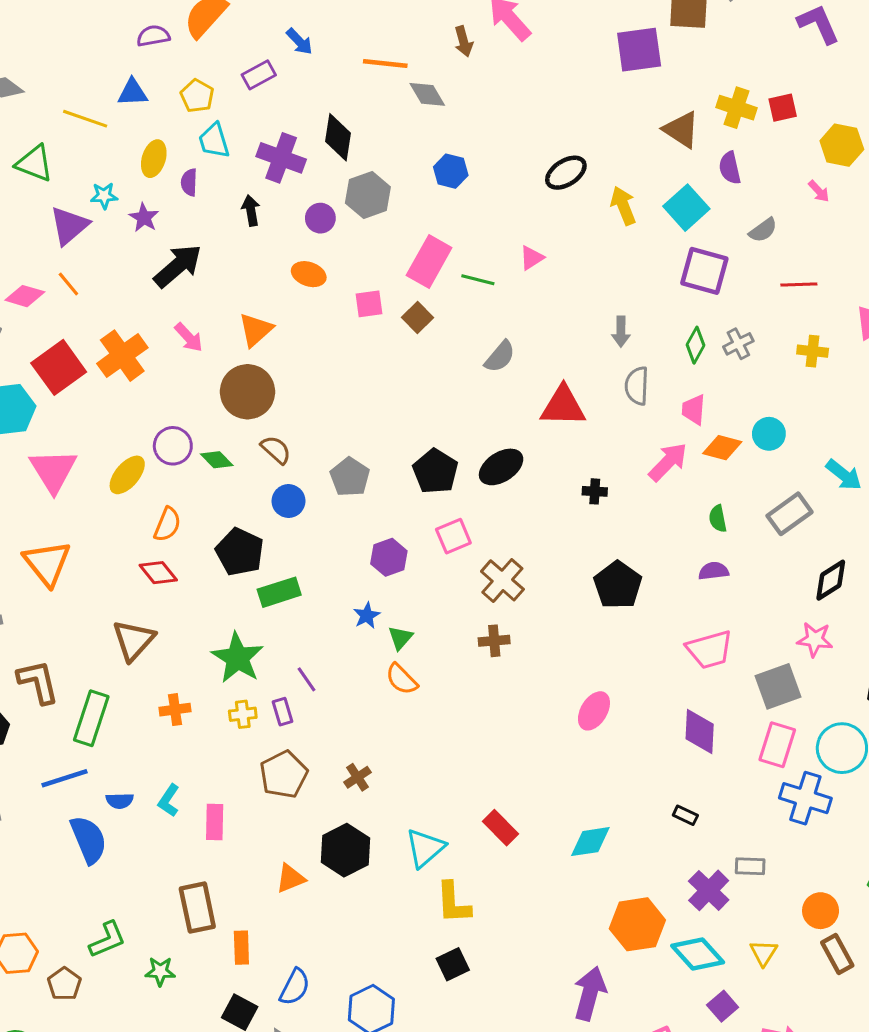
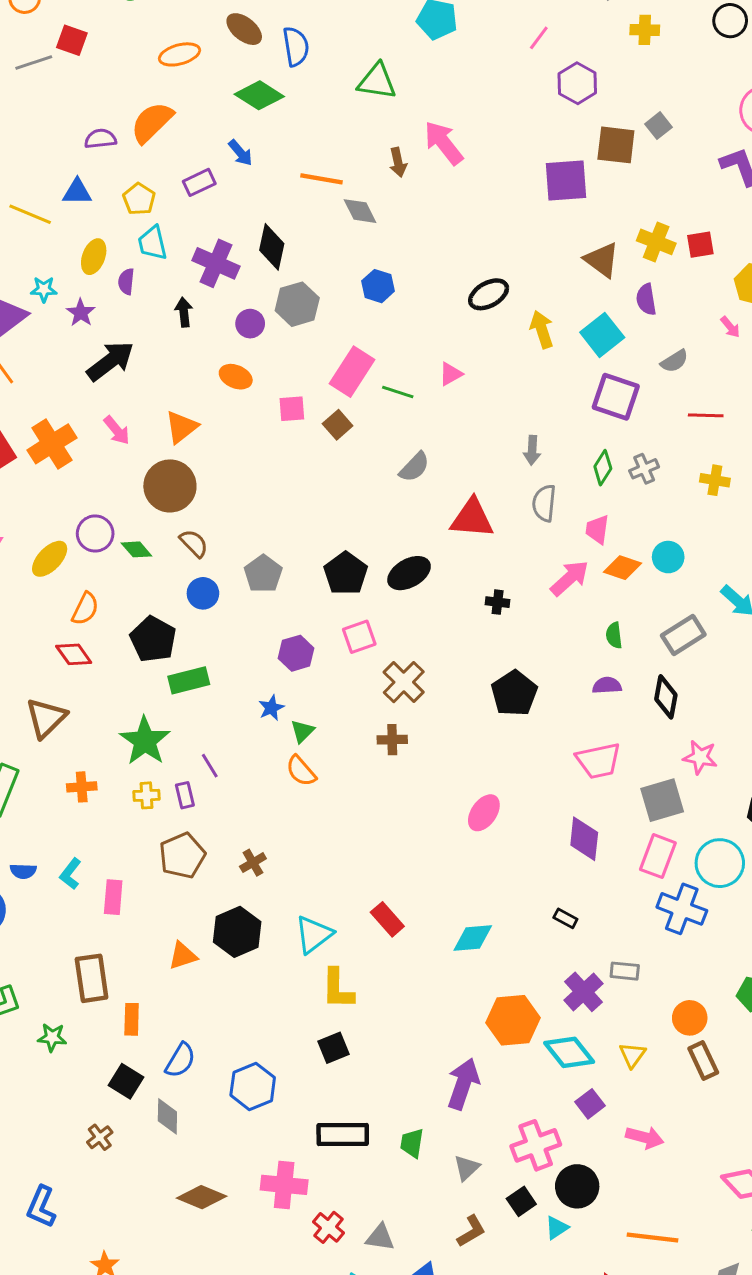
black diamond: (831, 580) -> (666, 697), moved, turned -51

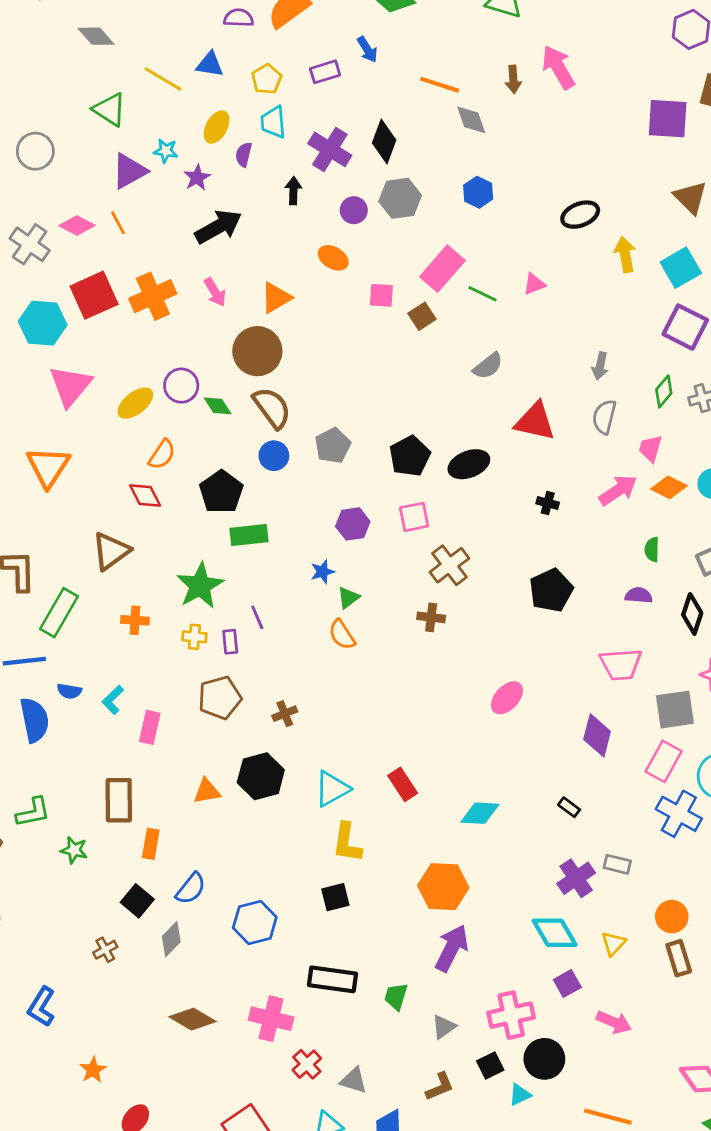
brown semicircle: (194, 543) -> (272, 408), size x1.5
orange hexagon: (513, 1020) -> (443, 887), moved
gray diamond: (167, 1116) -> (171, 939), turned 36

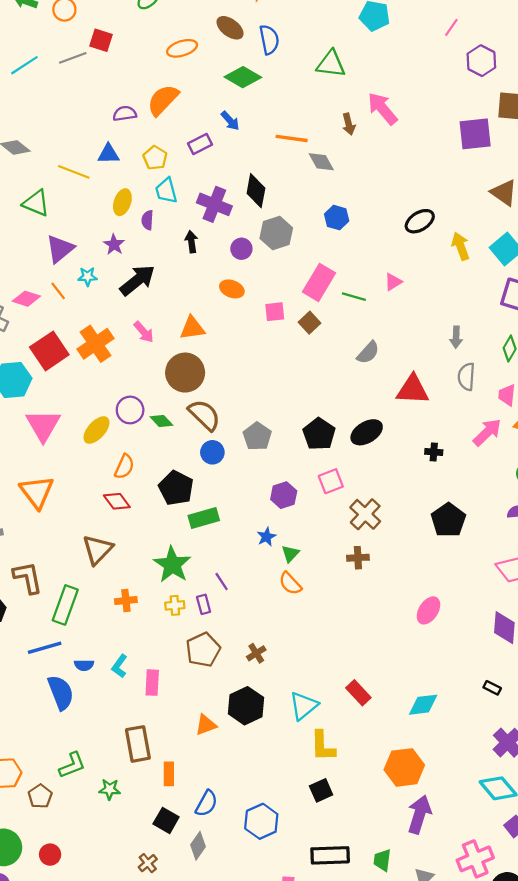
cyan star: (166, 151) -> (88, 277), moved
orange triangle: (276, 298) -> (192, 328), turned 32

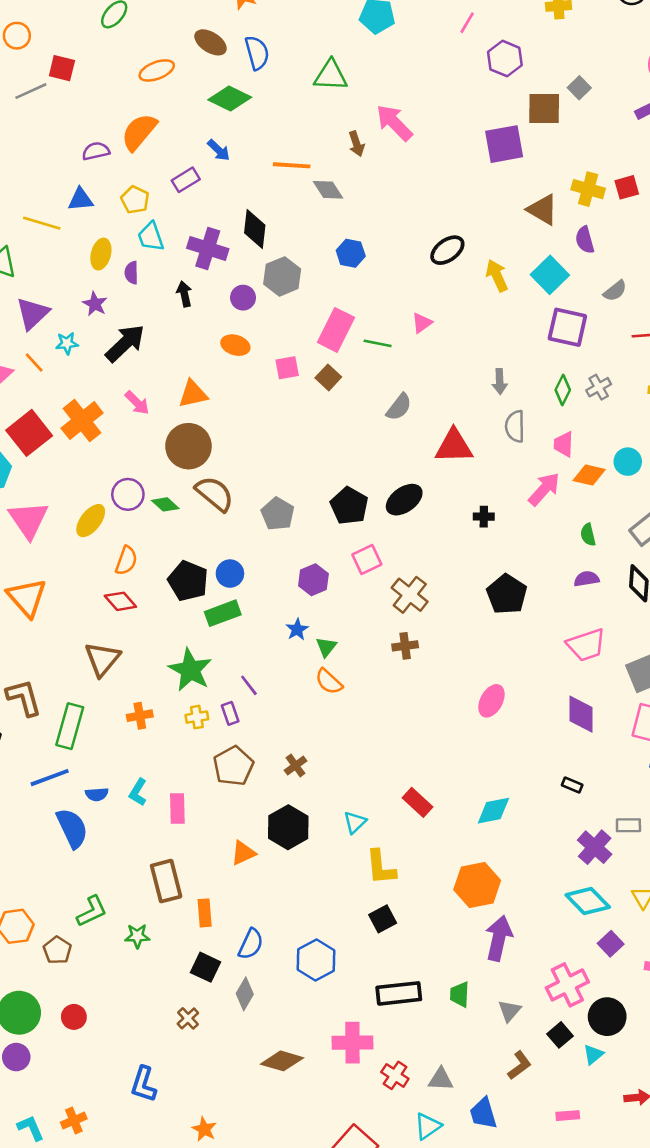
blue circle: (212, 452) -> (230, 574), moved
cyan triangle: (304, 706) -> (355, 822), size x0.7

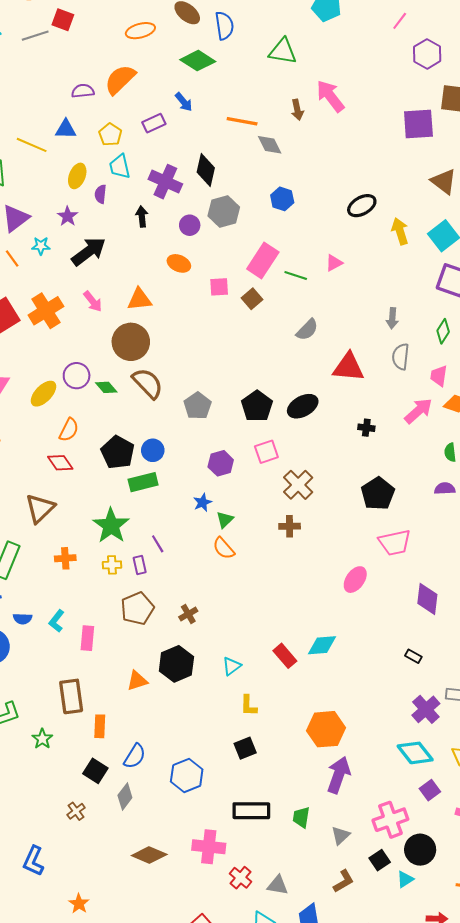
pink trapezoid: (586, 645) -> (395, 542), moved
cyan diamond: (493, 811) -> (322, 645), moved
yellow L-shape: (381, 867) -> (249, 706), size x0.7
green star: (137, 936) -> (42, 739), turned 30

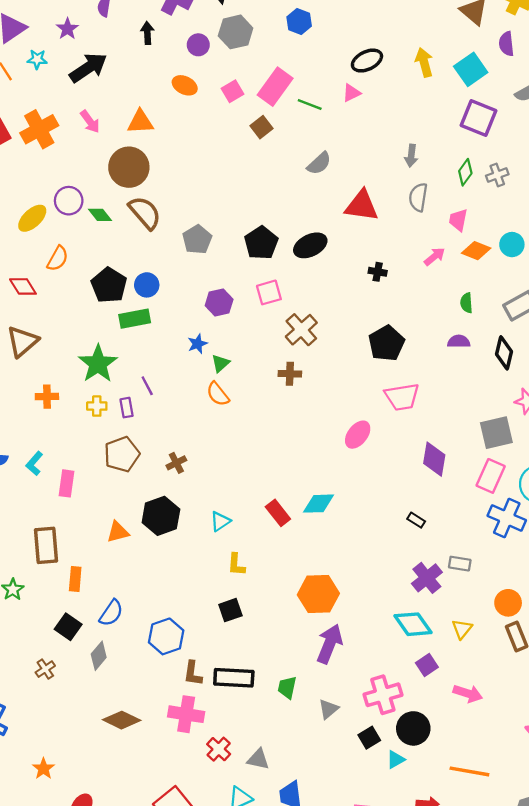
black ellipse: (362, 206) -> (367, 61), moved
pink square: (219, 287) -> (232, 91), moved, turned -30
pink arrow: (418, 411) -> (435, 256), size x0.7
red diamond: (60, 463) -> (23, 286), moved
brown L-shape: (344, 881) -> (193, 673), moved, turned 125

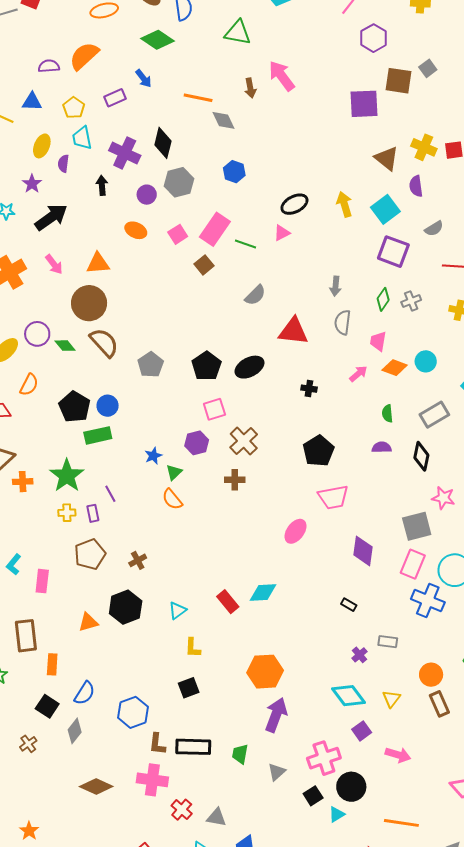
purple hexagon: (219, 302) -> (197, 443), moved
orange cross: (47, 397) -> (23, 482), moved
purple cross: (427, 578) -> (359, 655), size x0.6

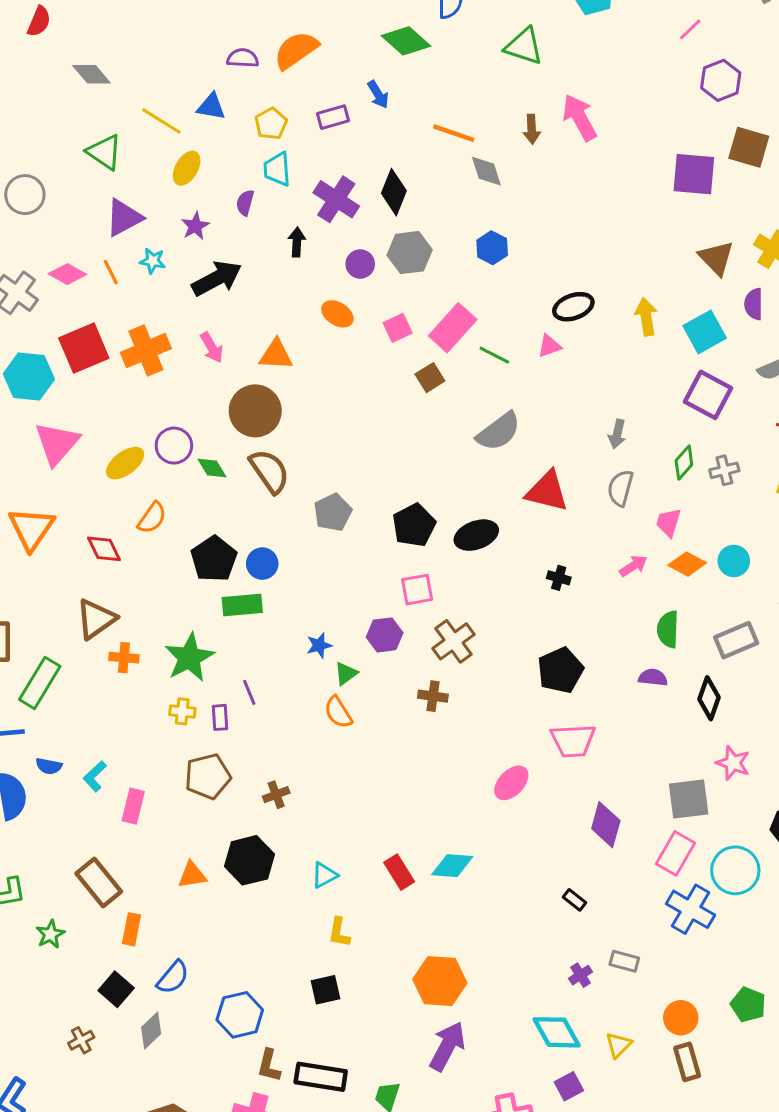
yellow ellipse: (42, 146) -> (187, 168), moved
gray semicircle: (255, 295) -> (499, 432), size x1.4
green semicircle: (387, 413) -> (668, 629), size x1.4
brown rectangle: (26, 636) -> (99, 882), turned -40

